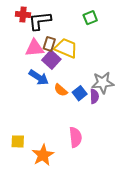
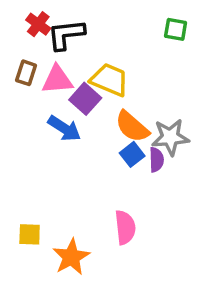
red cross: (23, 15) -> (38, 24), turned 32
green square: (90, 18) -> (176, 29), moved, turned 32
brown rectangle: (49, 44) -> (26, 73), moved
orange semicircle: (61, 90) -> (132, 127), moved, size x1.5

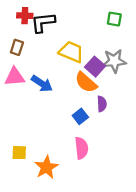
red cross: (38, 24) -> (25, 16), turned -35
pink triangle: (57, 80) -> (15, 77), moved
purple square: (85, 99) -> (95, 67), moved
gray star: (170, 137) -> (114, 61), moved
blue square: (132, 154) -> (80, 116), moved

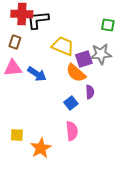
red cross: (25, 16) -> (22, 14), size x1.5
green square: (114, 19) -> (108, 25), moved
purple square: (95, 67) -> (84, 59), turned 30

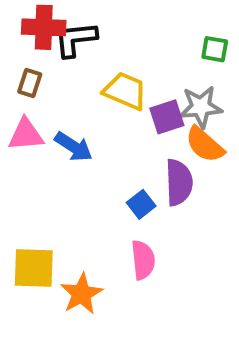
orange semicircle: (76, 73) -> (205, 145), moved
purple semicircle: (90, 92) -> (179, 182), size x1.6
yellow square: (17, 135) -> (34, 268), size x1.6

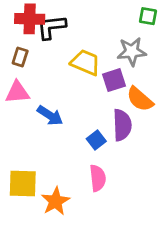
green square: (215, 49) -> (148, 16), moved
gray star: (201, 107) -> (132, 52), moved
blue arrow: (74, 147) -> (50, 116), moved

